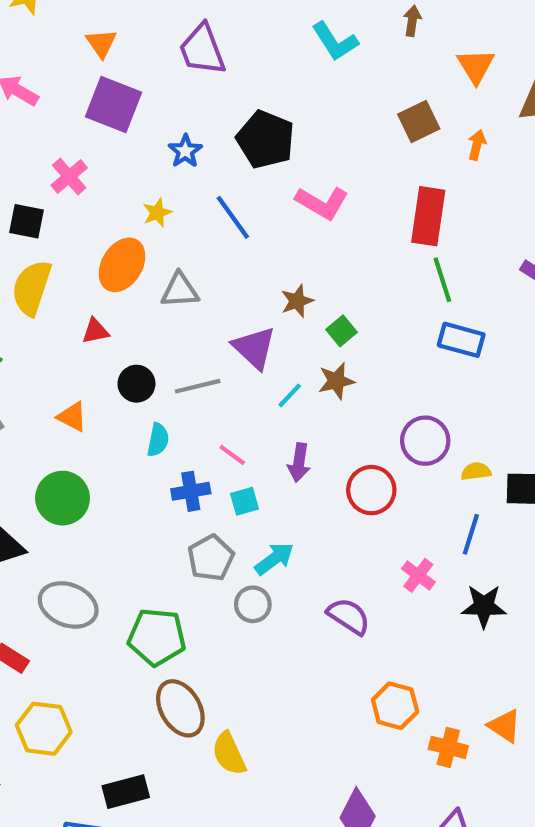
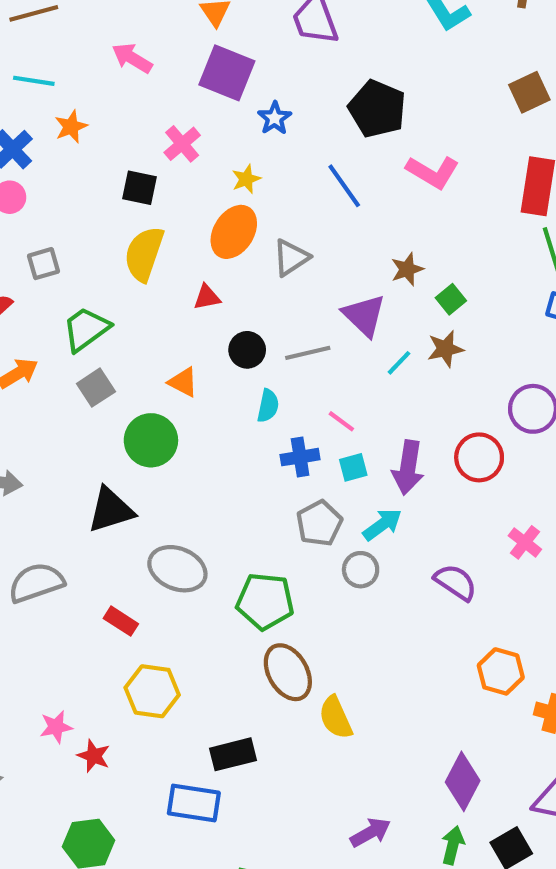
blue star: (185, 151) -> (275, 118), moved
yellow star: (157, 213) -> (246, 179), moved
gray triangle: (180, 290) -> (291, 258), turned -30
purple arrow: (299, 463) -> (408, 467), moved, size x1.4
green circle: (63, 498) -> (151, 440), moved

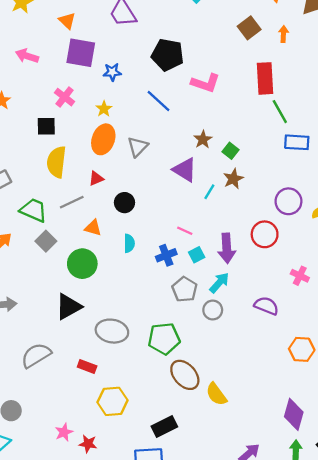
blue star: (275, 118) -> (112, 72), turned -30
green trapezoid: (86, 329) -> (34, 210), turned 72
gray line: (308, 353) -> (72, 202), moved
cyan semicircle: (268, 406) -> (129, 243), moved

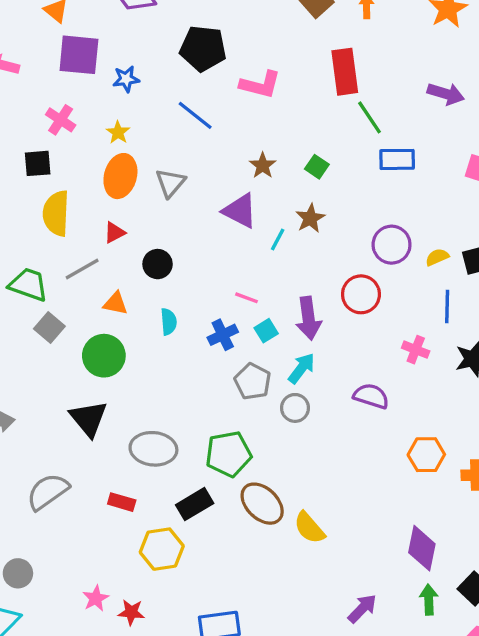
green square: (230, 151) -> (317, 167), moved
black triangle: (68, 307) -> (89, 419), turned -36
black rectangle: (164, 426) -> (195, 504), moved

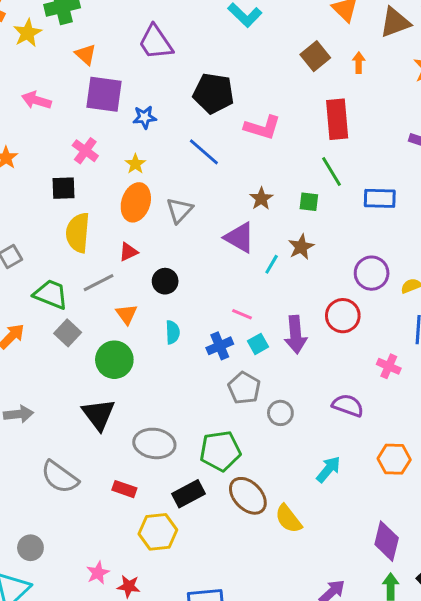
green line: (369, 117) -> (331, 172), moved
green square: (317, 167) -> (309, 202), turned -30
orange triangle: (115, 303) -> (127, 314), turned 40
cyan arrow: (302, 368) -> (328, 469), moved
gray semicircle: (48, 492) -> (60, 477), turned -111

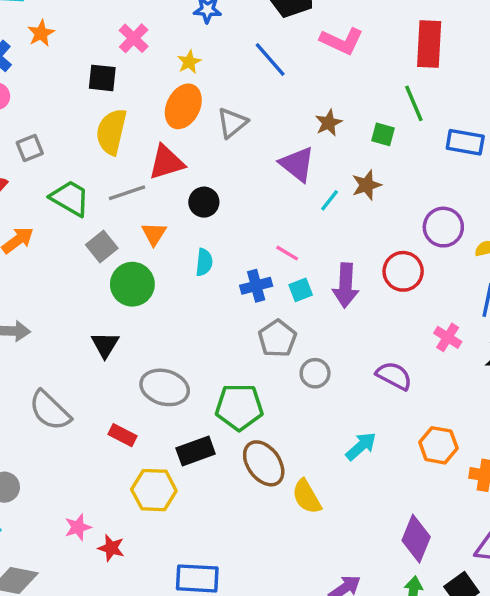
red triangle: (128, 252) -> (166, 162), size x1.6
gray square: (68, 333) -> (102, 246), moved
black triangle: (99, 414) -> (105, 345), size x0.7

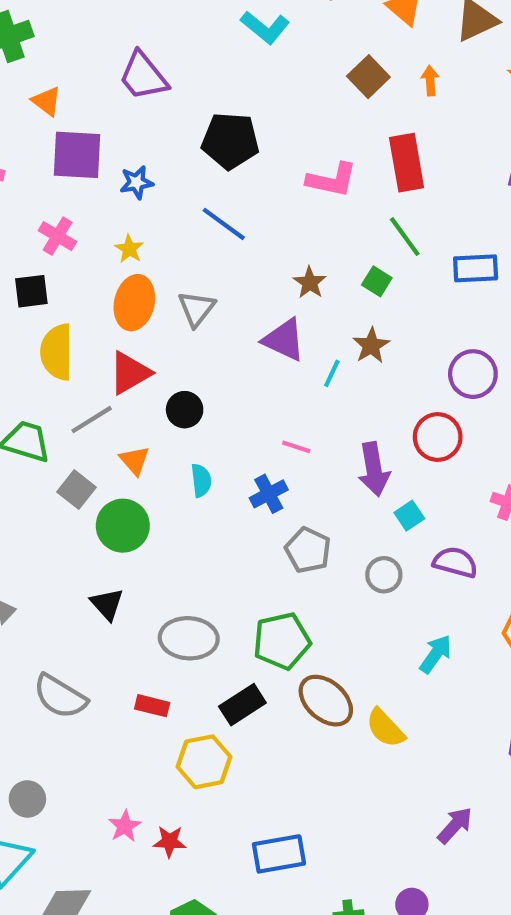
pink L-shape: (342, 41) -> (332, 180), moved
green square: (383, 134) -> (377, 281), turned 30
cyan square: (301, 290) -> (409, 516), moved
gray circle: (315, 373) -> (384, 575), moved

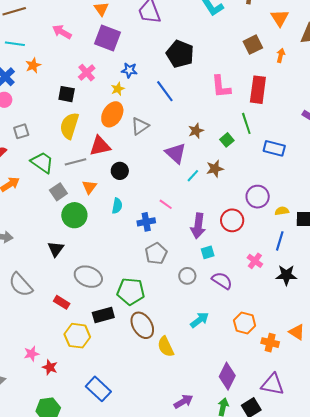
pink L-shape: (332, 180) -> (221, 87), turned 55
blue star: (137, 182) -> (129, 70), moved
blue rectangle: (279, 854) -> (98, 389), turned 35

